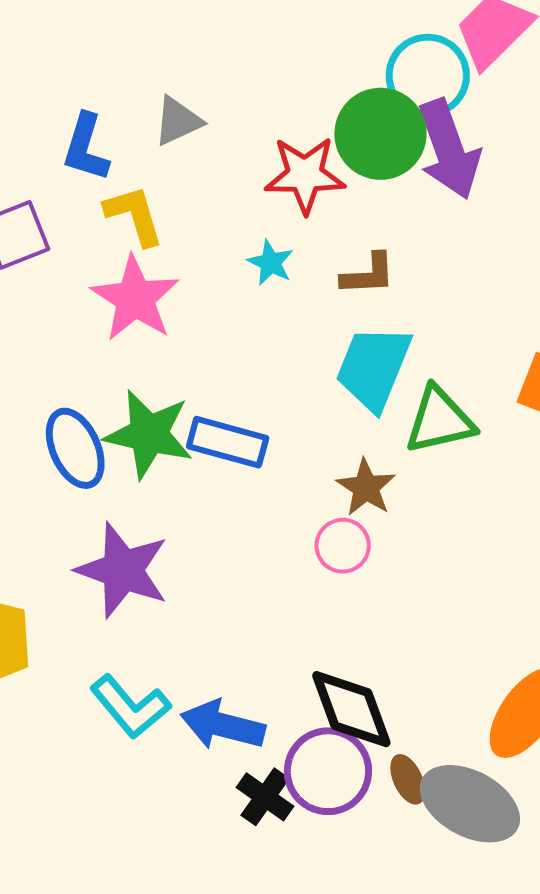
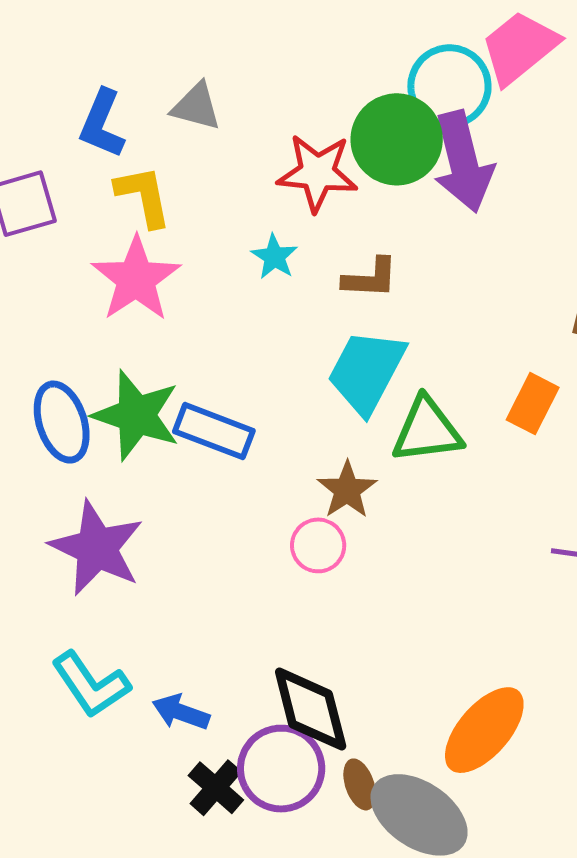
gray triangle: (178, 121) -> (196, 107), turned 34
blue arrow: (223, 725) -> (181, 712), size x0.7

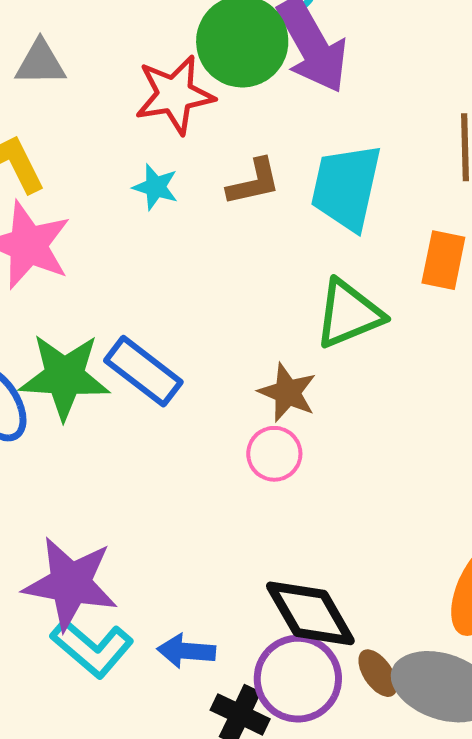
cyan trapezoid: (366, 371) -> (346, 187), moved
blue rectangle: (214, 431) -> (143, 371), turned 32
purple star: (97, 548) -> (71, 583), moved

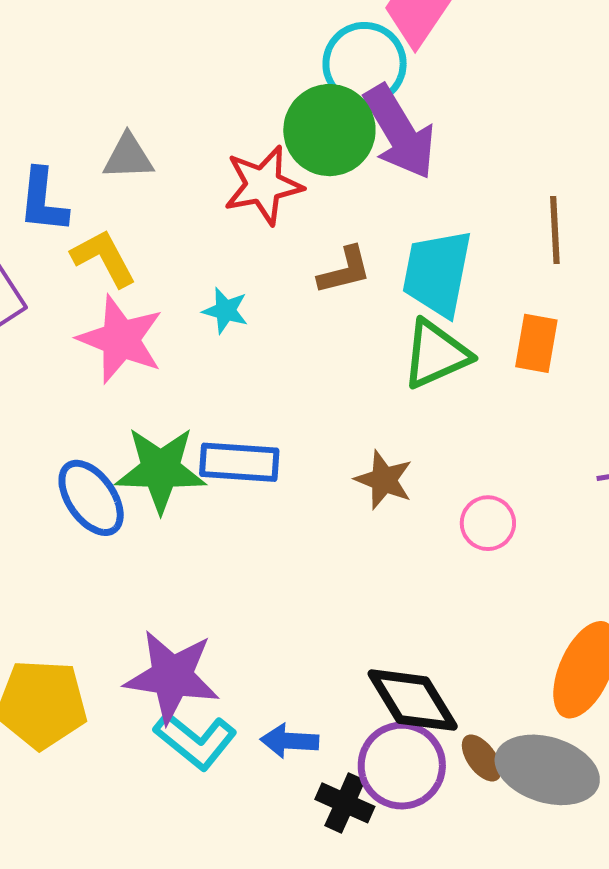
cyan star: (155, 187) -> (225, 311), moved
green triangle: (349, 314) -> (436, 354), moved
blue rectangle: (143, 371) -> (239, 462), turned -32
pink circle: (274, 454) -> (488, 523), moved

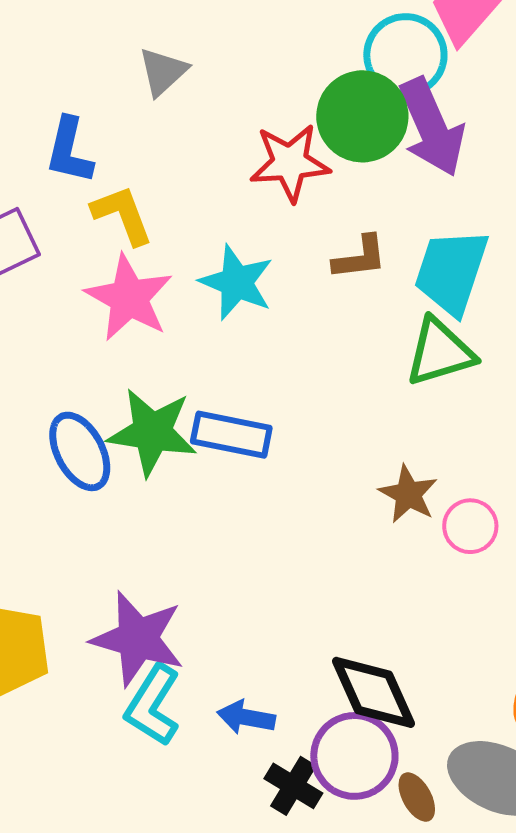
gray triangle: (128, 157) -> (163, 72), moved, turned -48
cyan star: (225, 311) -> (237, 282), size x1.6
brown star: (384, 480) -> (408, 494), moved
cyan L-shape: (195, 741) -> (153, 705), turned 76
brown ellipse: (482, 758) -> (417, 797), moved

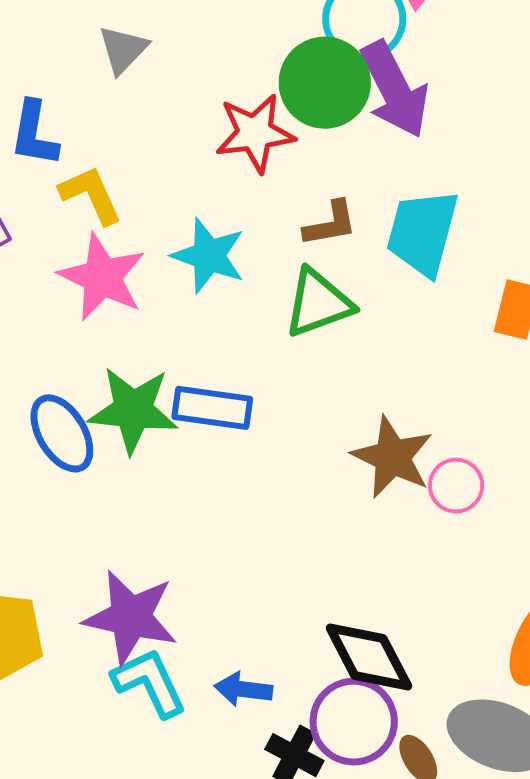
green triangle: (440, 352) -> (318, 303), moved
brown star: (408, 494) -> (392, 457), size x1.4
cyan L-shape: (153, 705) -> (149, 683), turned 126

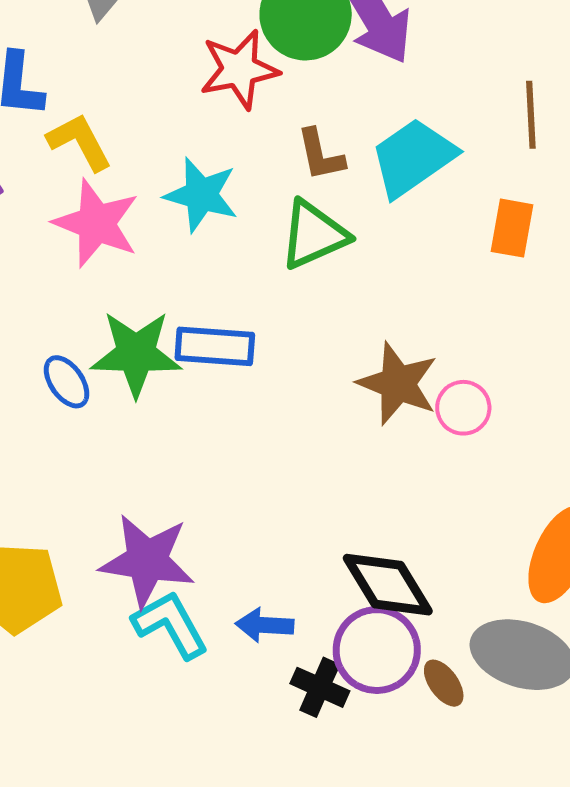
brown L-shape: (330, 224) -> (320, 155), turned 92
cyan trapezoid: (422, 233) -> (413, 158), turned 44
blue ellipse: (62, 433) -> (67, 382), size x0.7

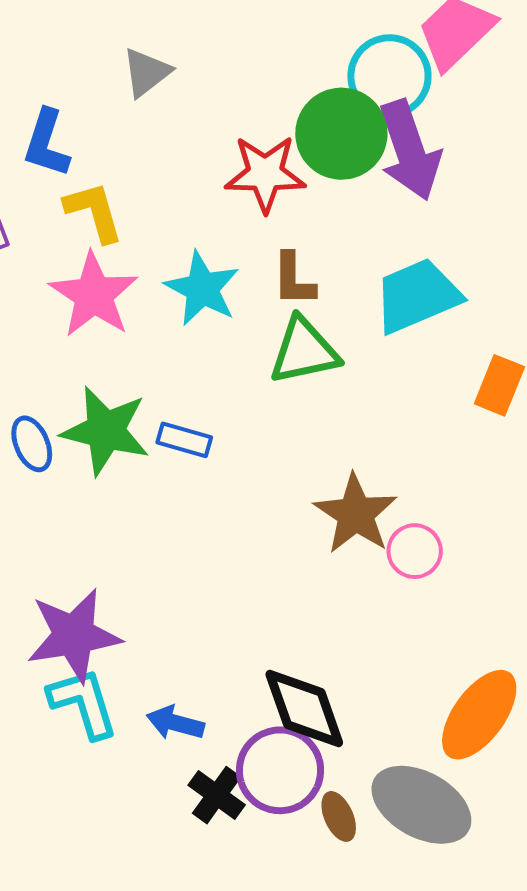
brown L-shape: (320, 155) -> (294, 279), moved
blue rectangle: (215, 346) -> (184, 440), size x0.7
purple star: (147, 561) -> (74, 635), turned -30

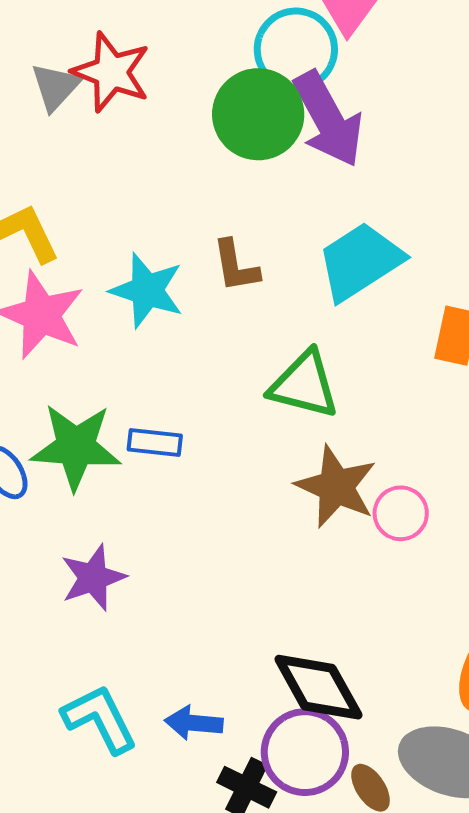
red star: (265, 174) -> (111, 72), moved, turned 30
green triangle: (304, 351) -> (304, 385), moved, turned 36
purple star: (74, 635) -> (93, 578), moved, size x0.7

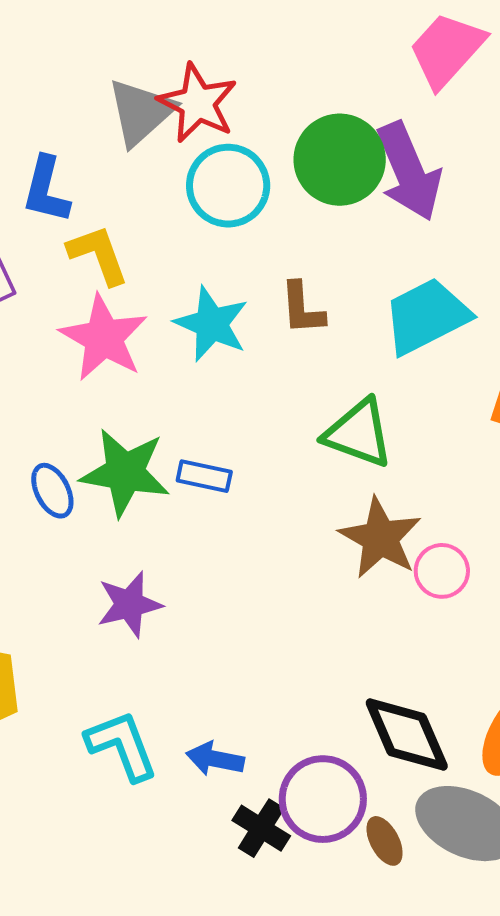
cyan circle: (296, 49) -> (228, 186), moved
gray triangle: (56, 87) -> (141, 112), size x1.4
black diamond: (318, 687) -> (407, 735), moved

